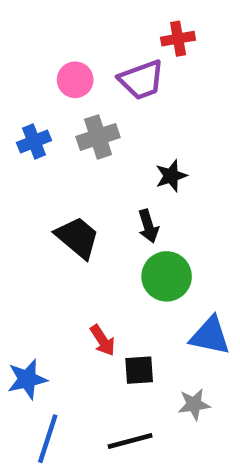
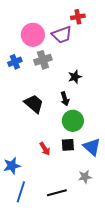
pink circle: (75, 80) -> (33, 35), size x1.5
blue triangle: (210, 336) -> (92, 147), turned 30
black square: (139, 370) -> (68, 145), moved

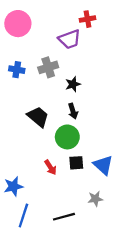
pink circle: (33, 35) -> (18, 24), moved
blue cross: (15, 62) -> (17, 70), turned 32
black star: (75, 77) -> (73, 84), moved
green circle: (73, 121) -> (67, 137), moved

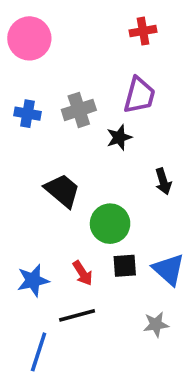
purple trapezoid: (70, 39) -> (139, 95), moved, turned -55
black arrow: (73, 111) -> (163, 181), moved
blue star: (13, 186) -> (33, 280), moved
black line: (64, 217) -> (77, 315), moved

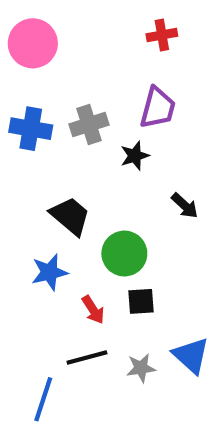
blue cross: (28, 114) -> (31, 129), size x1.4
black arrow: (163, 181) -> (185, 206), turned -30
blue triangle: (169, 269) -> (191, 355), moved
blue star: (33, 280) -> (49, 272), moved
gray star: (156, 324) -> (141, 368), moved

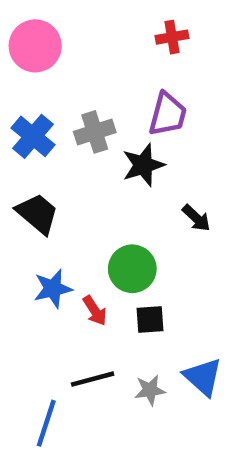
blue cross: (31, 129) -> (33, 136), turned 30
black star: (135, 156) -> (143, 165), size x1.4
black trapezoid: (70, 216) -> (37, 214), moved
red arrow: (93, 310) -> (95, 311), moved

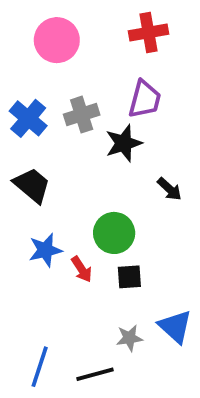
red cross: (172, 37) -> (148, 32), size x1.4
pink circle: (35, 46) -> (57, 40), moved
black line: (93, 379) -> (95, 374), moved

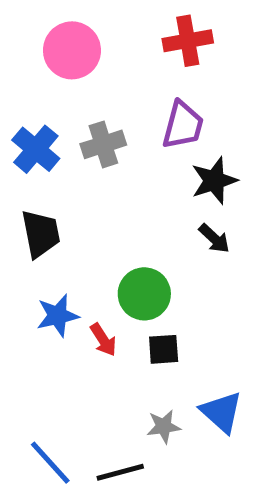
black star: (124, 143) -> (214, 181), moved
black trapezoid: (32, 185) -> (41, 234), turned 39
blue line: (40, 367) -> (50, 463), turned -60

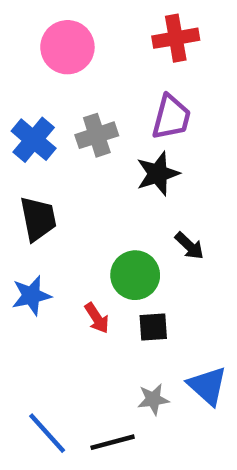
black star: (214, 181) -> (158, 174), moved
black arrow: (214, 238) -> (189, 246), moved
blue star: (58, 316) -> (31, 295), moved

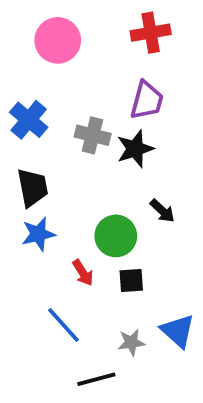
gray cross: (97, 135) -> (93, 135), moved, turned 32
blue star: (31, 295) -> (38, 234), moved
blue line: (47, 433) -> (64, 325), moved

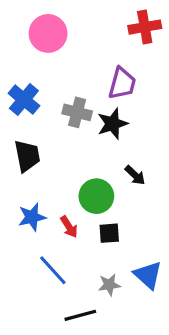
red cross: (151, 33) -> (145, 27), moved
blue star: (38, 234) -> (32, 217), moved

